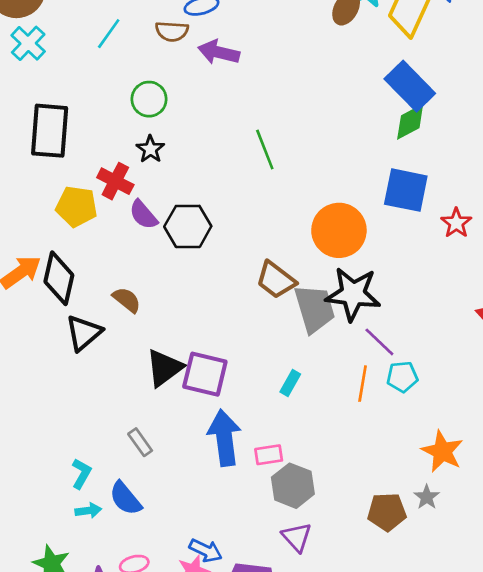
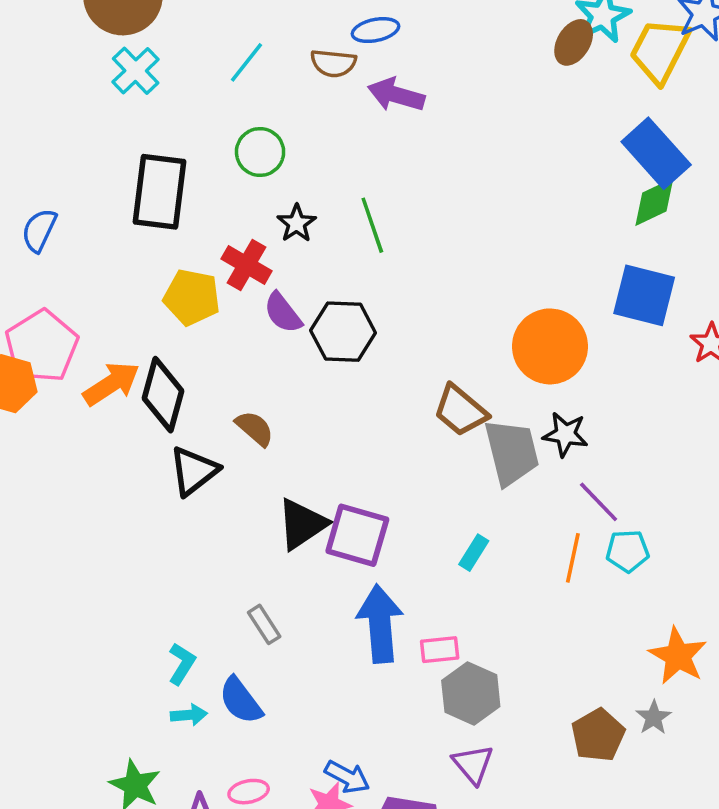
green circle: (149, 99) -> (260, 152), moved
green line: (265, 150) -> (372, 225), moved
black star: (353, 294) -> (565, 434), size x0.6
brown pentagon: (387, 512) -> (598, 735), turned -30

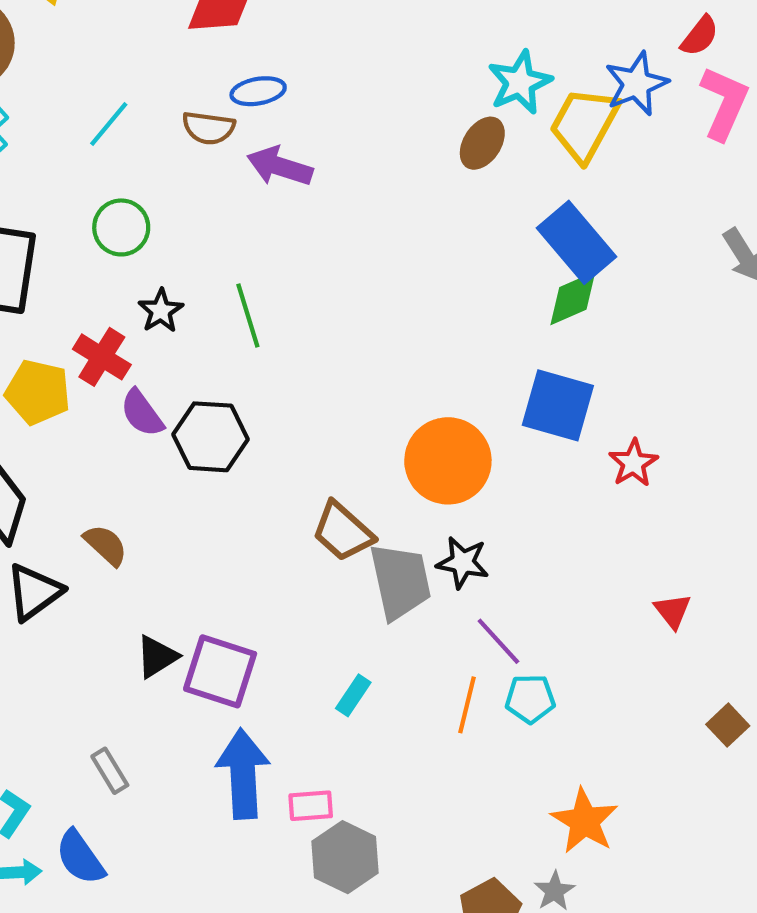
brown ellipse: (574, 42) -> (482, 143), moved
black triangle: (302, 524) -> (157, 657), size x0.7

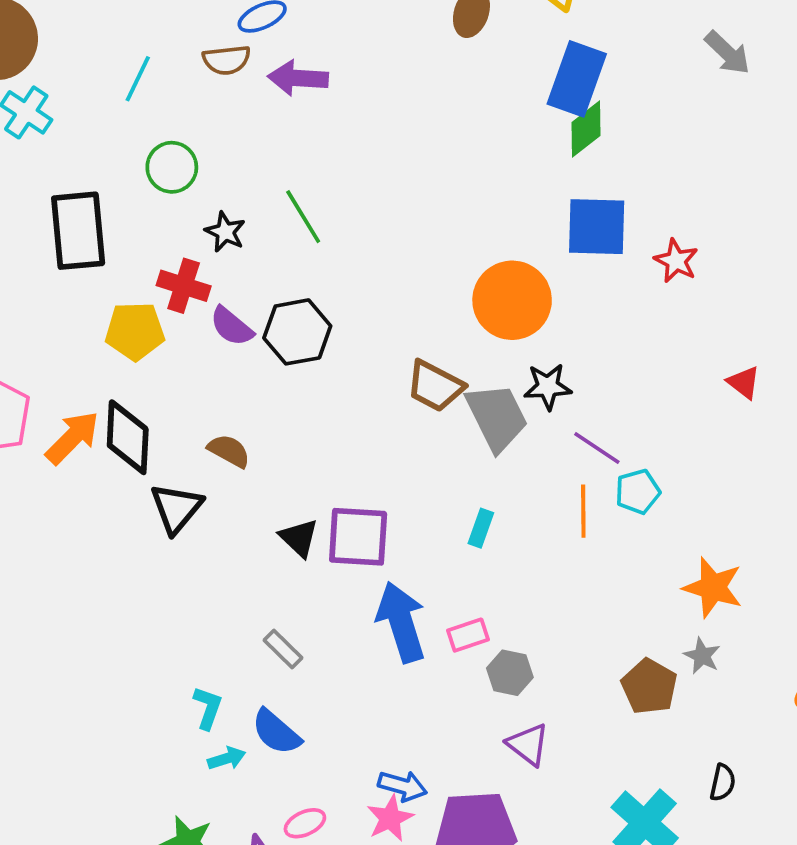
blue rectangle: (577, 242) -> (577, 79), turned 74
black triangle: (157, 657) -> (299, 538), turned -30
gray hexagon: (345, 857) -> (510, 673), size x0.7

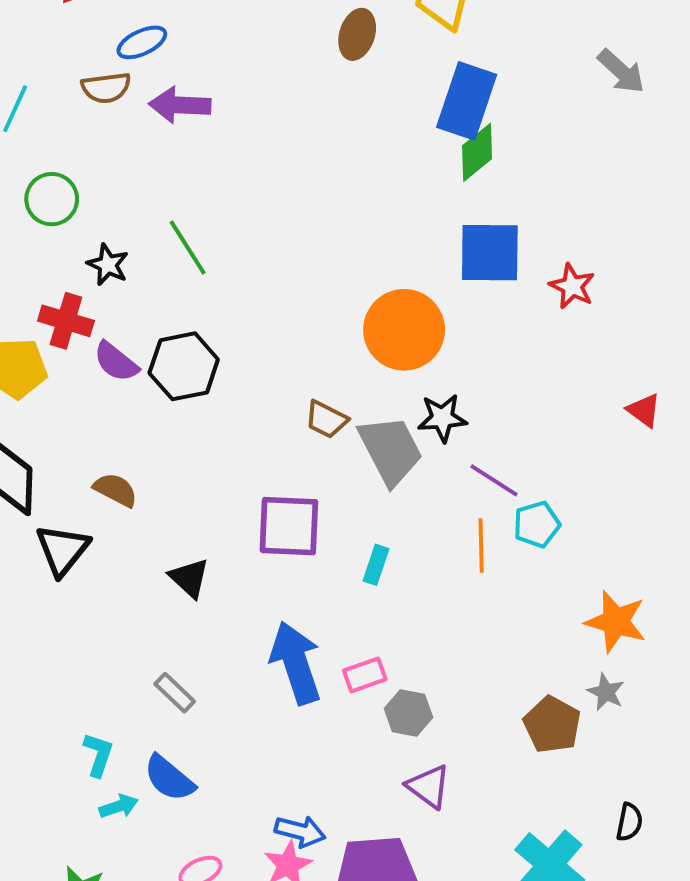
brown trapezoid: (435, 386) -> (326, 419), size x0.7
purple square: (358, 537) -> (289, 526), moved

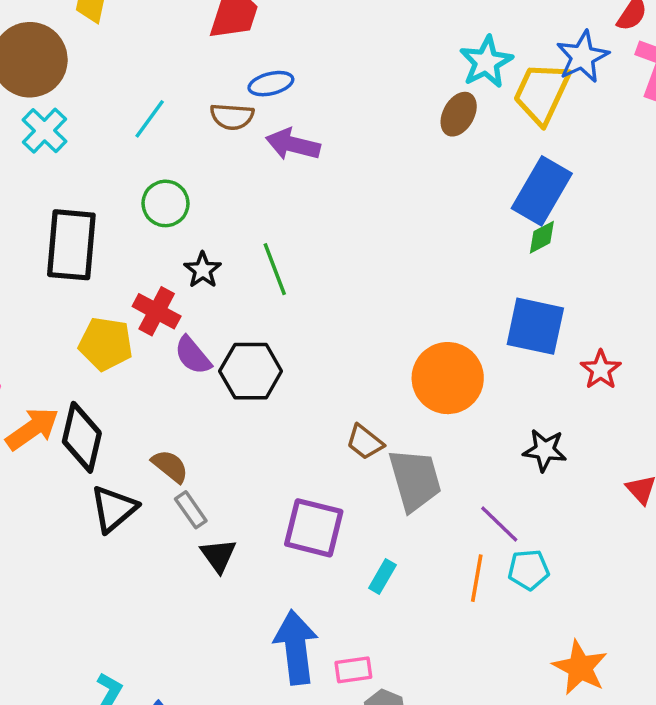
green diamond: (477, 152) -> (542, 237), size x0.7
black star: (442, 418) -> (545, 450), moved
gray rectangle: (175, 693) -> (191, 510), moved

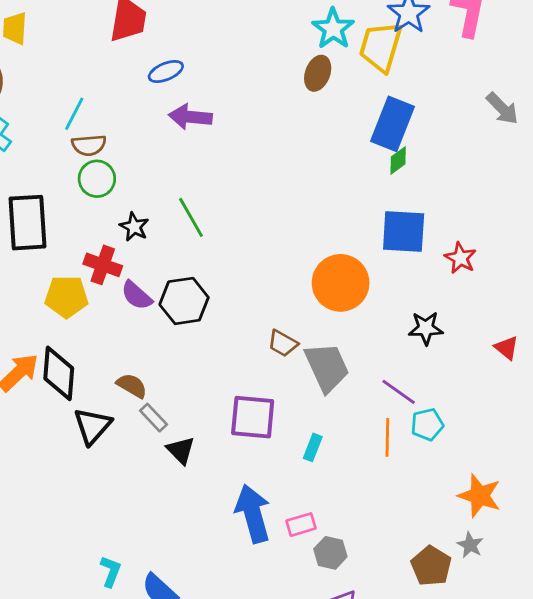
brown semicircle: (232, 117) -> (89, 145), moved

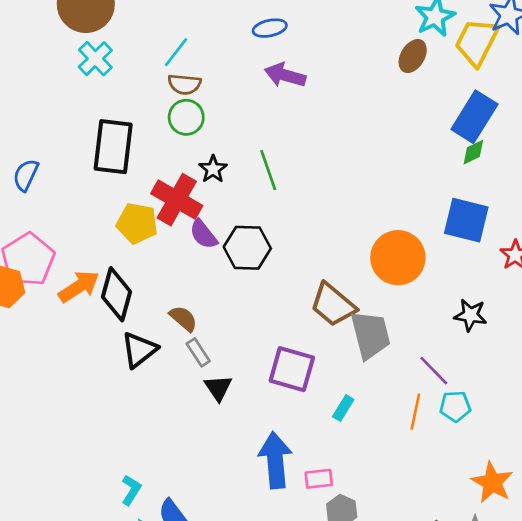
red cross: (103, 265) -> (177, 200), size x1.4
brown trapezoid: (283, 343) -> (333, 305), size x1.6

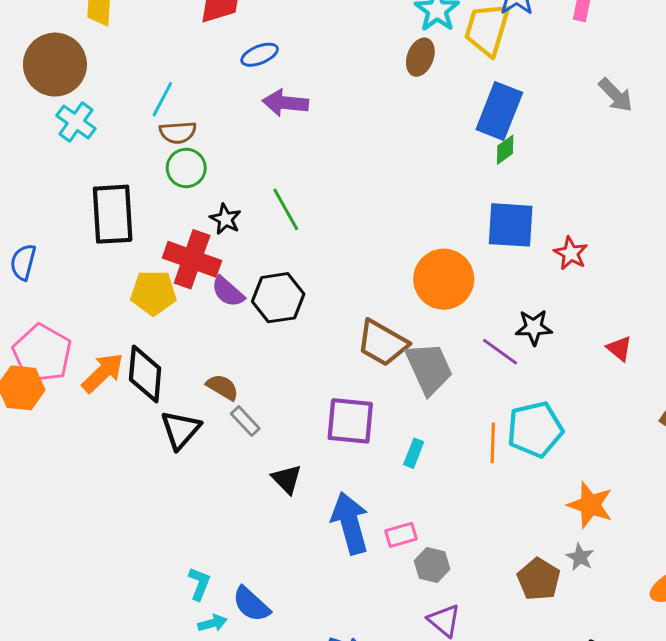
purple line: (434, 371) -> (500, 352), moved
black triangle: (218, 388) -> (287, 479), moved
cyan pentagon: (455, 406) -> (535, 429), size x1.6

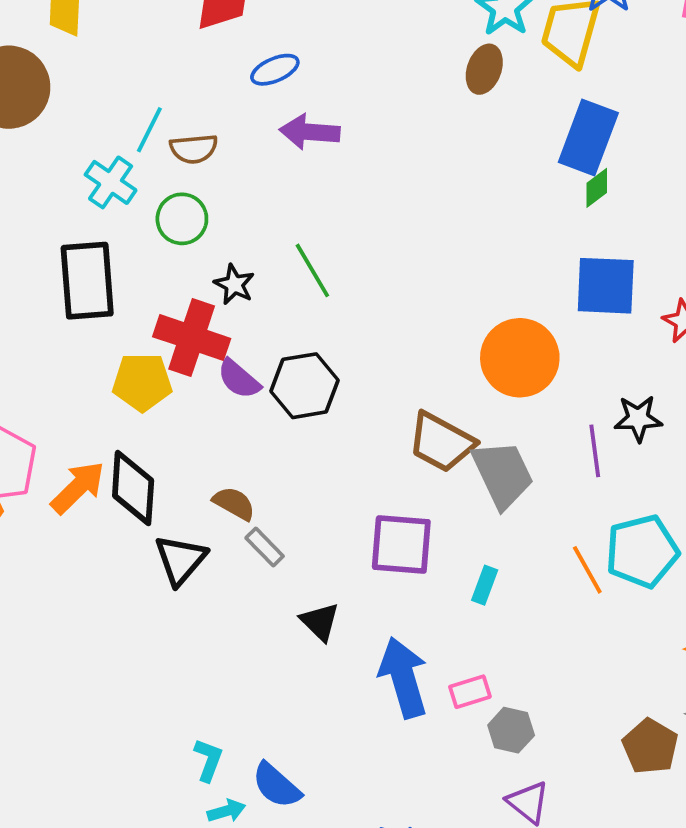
cyan cross: (76, 122) -> (111, 182), moved
brown semicircle: (178, 132) -> (194, 149), moved
purple line: (500, 352) -> (595, 451), turned 48
orange line: (493, 443) -> (587, 570), turned -30

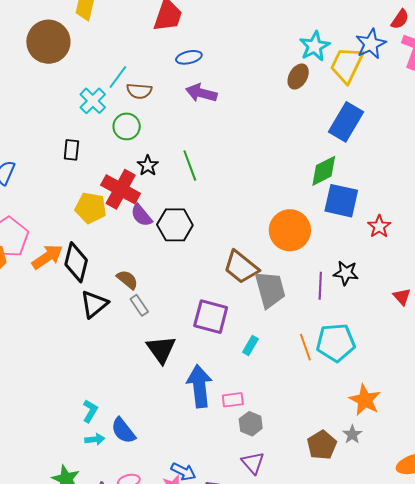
green diamond: (597, 188) -> (324, 171), moved, size x1.6
black rectangle: (87, 281) -> (71, 150), size x0.5
black triangle: (320, 622) -> (161, 349), size x1.4

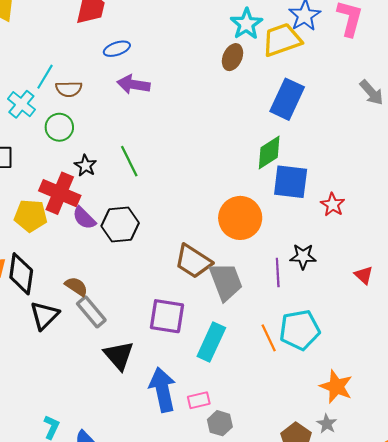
yellow trapezoid: (347, 65) -> (282, 40), turned 51
gray rectangle: (139, 305) -> (91, 312), size x1.4
cyan rectangle: (250, 346) -> (211, 342), size x1.8

